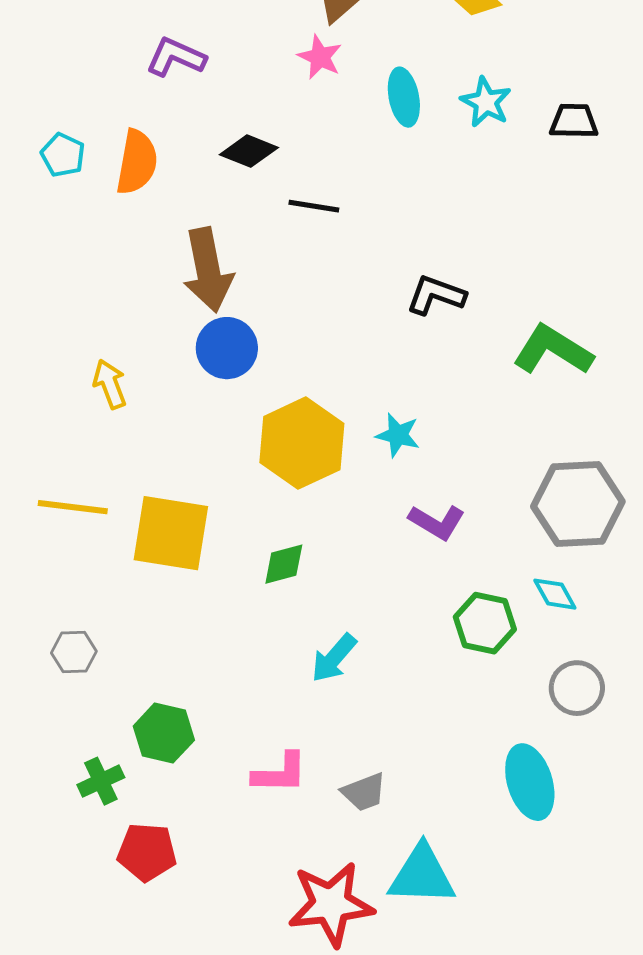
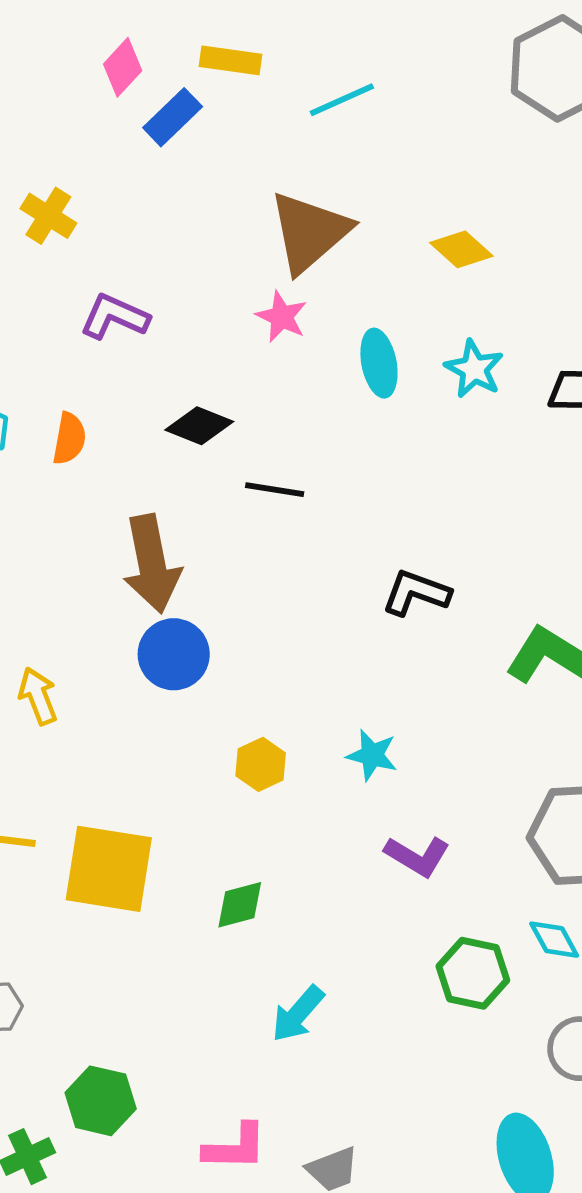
orange semicircle: (137, 162) -> (69, 438), size x0.7
yellow hexagon: (302, 443) -> (261, 764), size x0.5

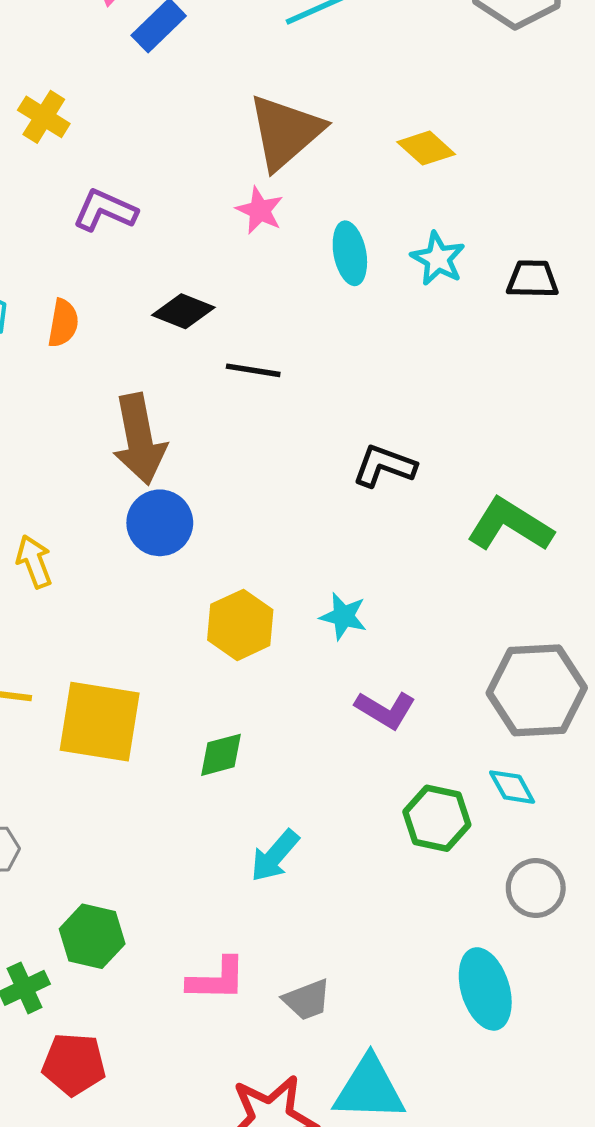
yellow hexagon: (261, 764) -> (240, 625), size x1.4

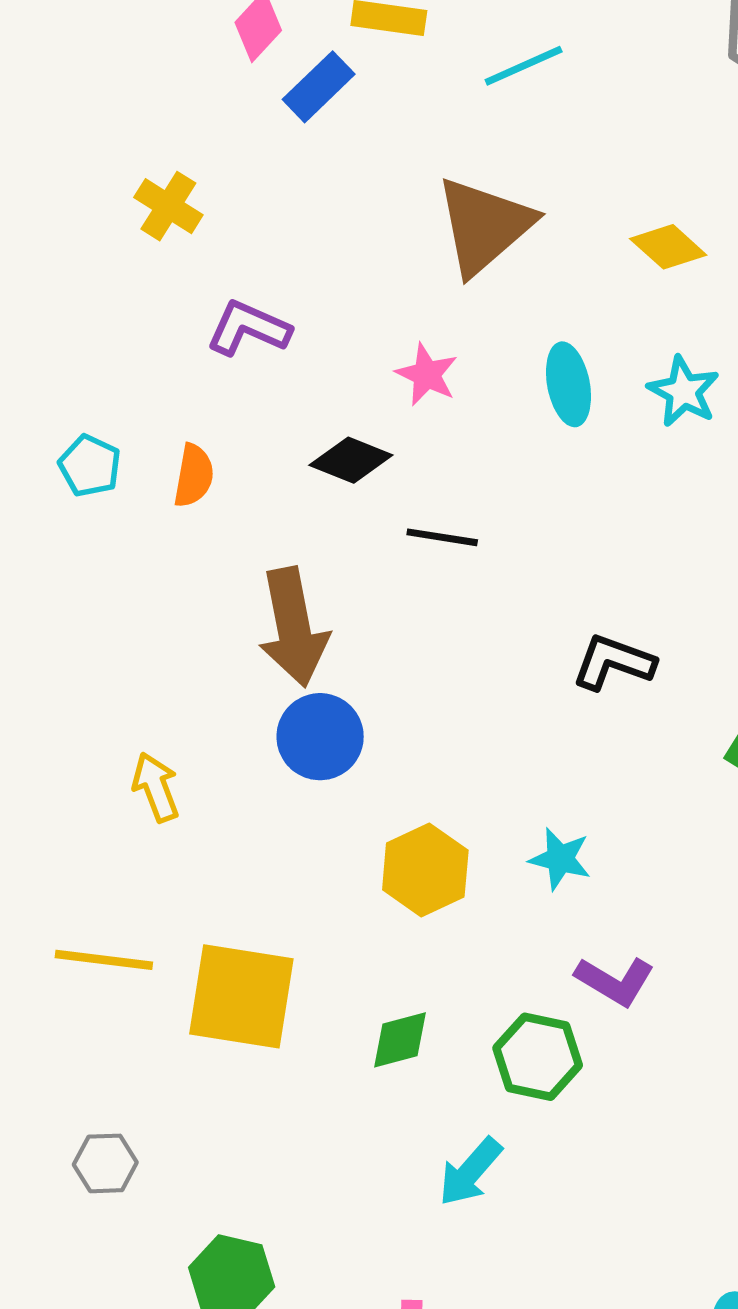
pink star: (260, 210) -> (427, 375), moved
green hexagon: (437, 818) -> (538, 1057), moved

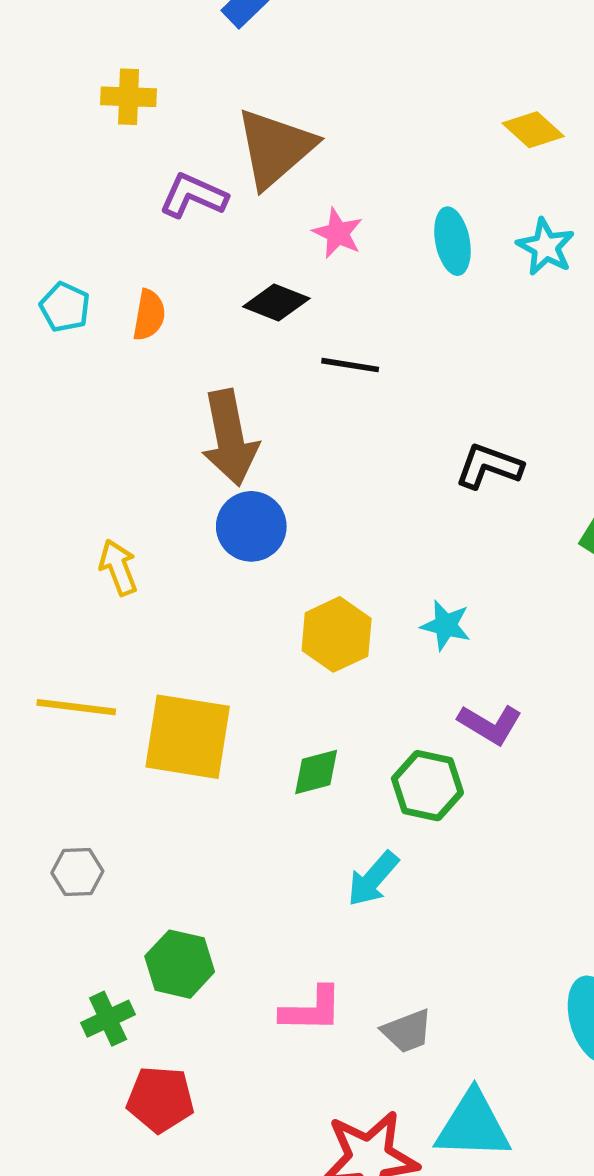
yellow cross: (168, 206) -> (129, 97), turned -30
brown triangle: (484, 226) -> (275, 148), moved

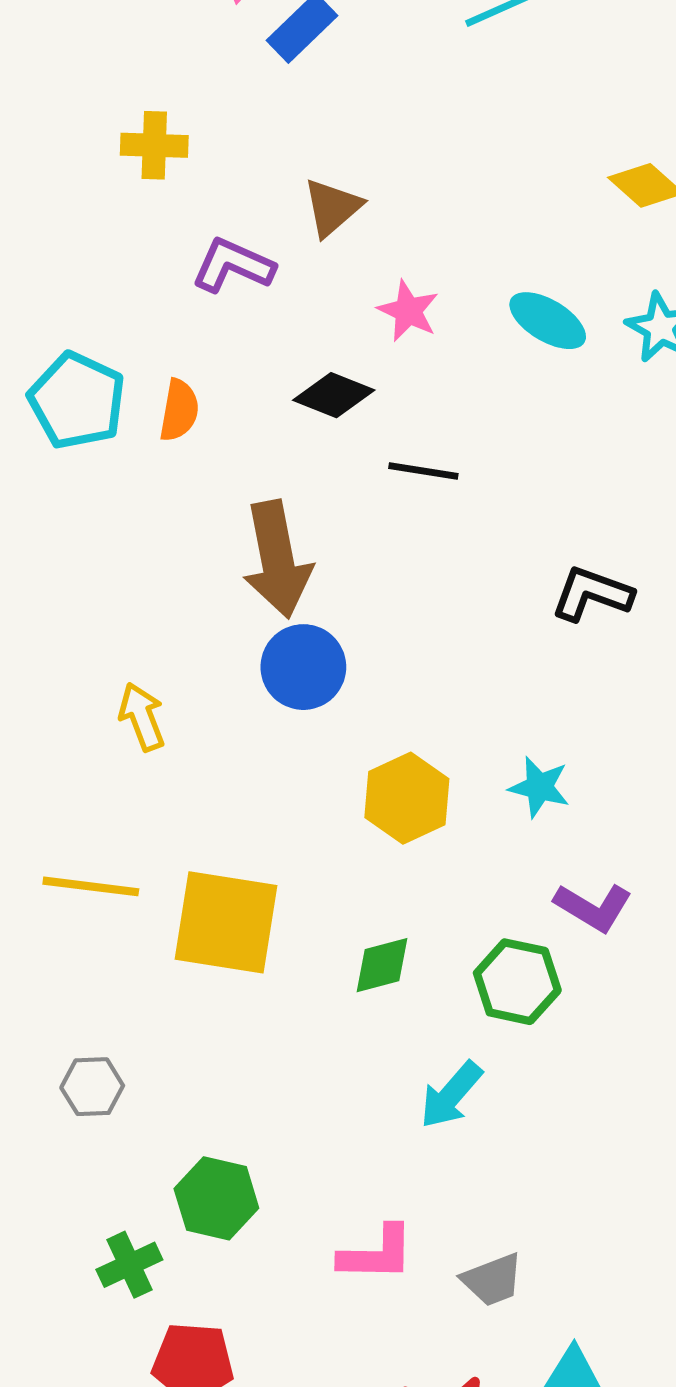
brown triangle: (275, 148) -> (332, 207), size x0.6
cyan ellipse: (452, 241) -> (548, 321), turned -48
cyan pentagon: (65, 307) -> (77, 401), size x1.6

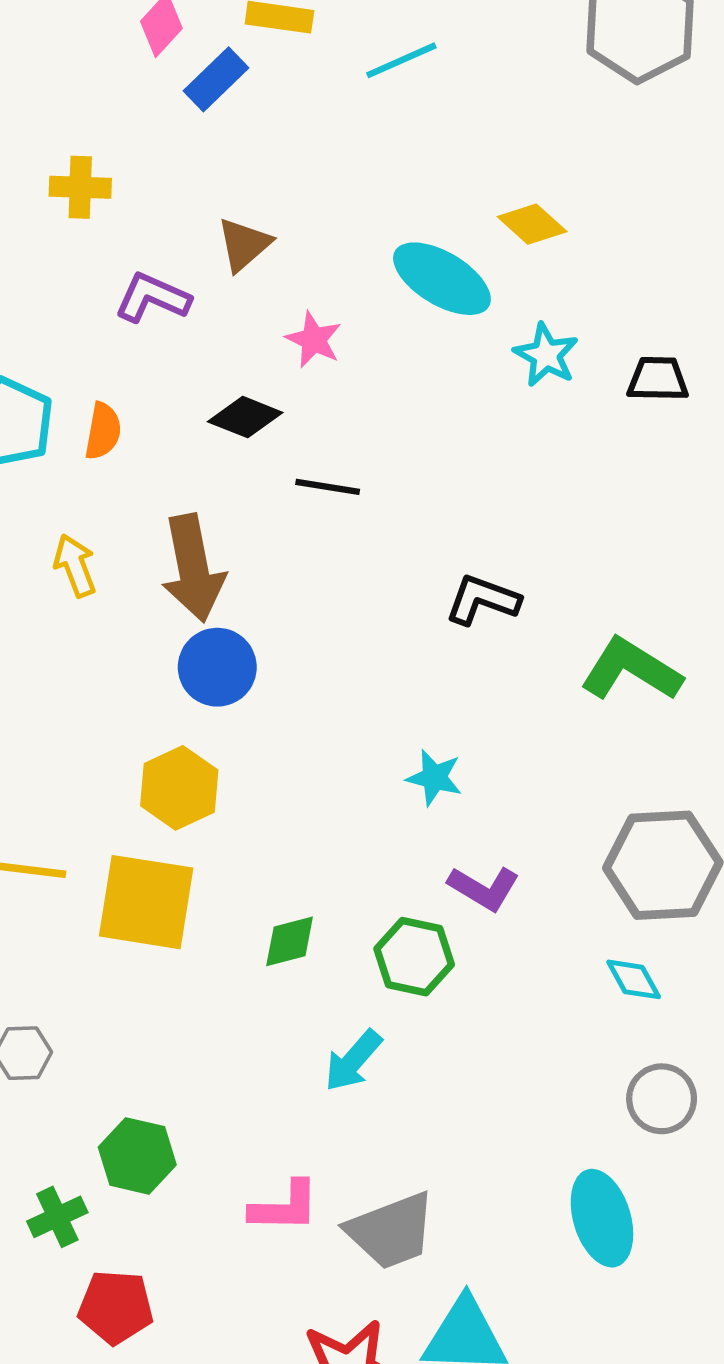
cyan ellipse: (548, 321) -> (442, 279), moved, size x1.4
yellow arrow: (142, 717) -> (75, 566), moved
yellow hexagon: (407, 798) -> (179, 788), moved
gray trapezoid: (492, 1280) -> (391, 1231), size x1.6

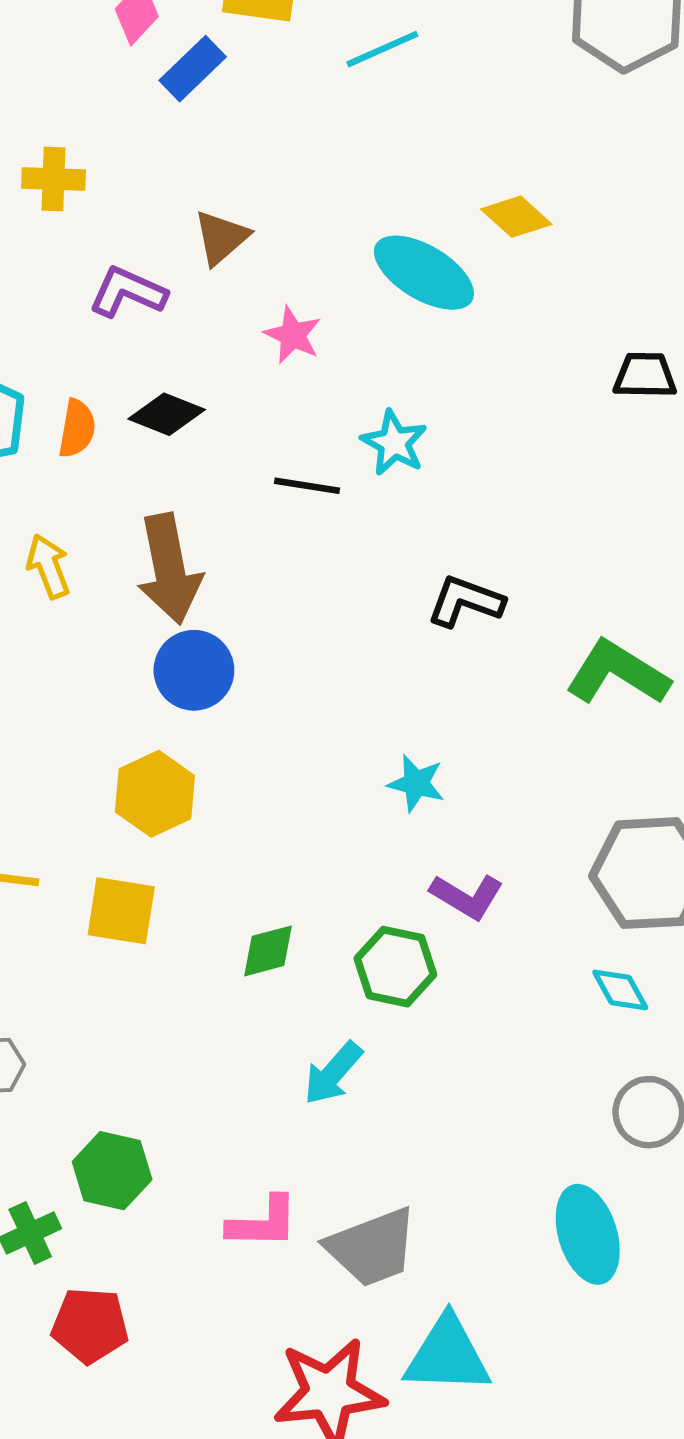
cyan star: (546, 355) -> (394, 443), moved
black diamond: (245, 417) -> (167, 414), moved
yellow square: (146, 902) -> (121, 911), size x0.7

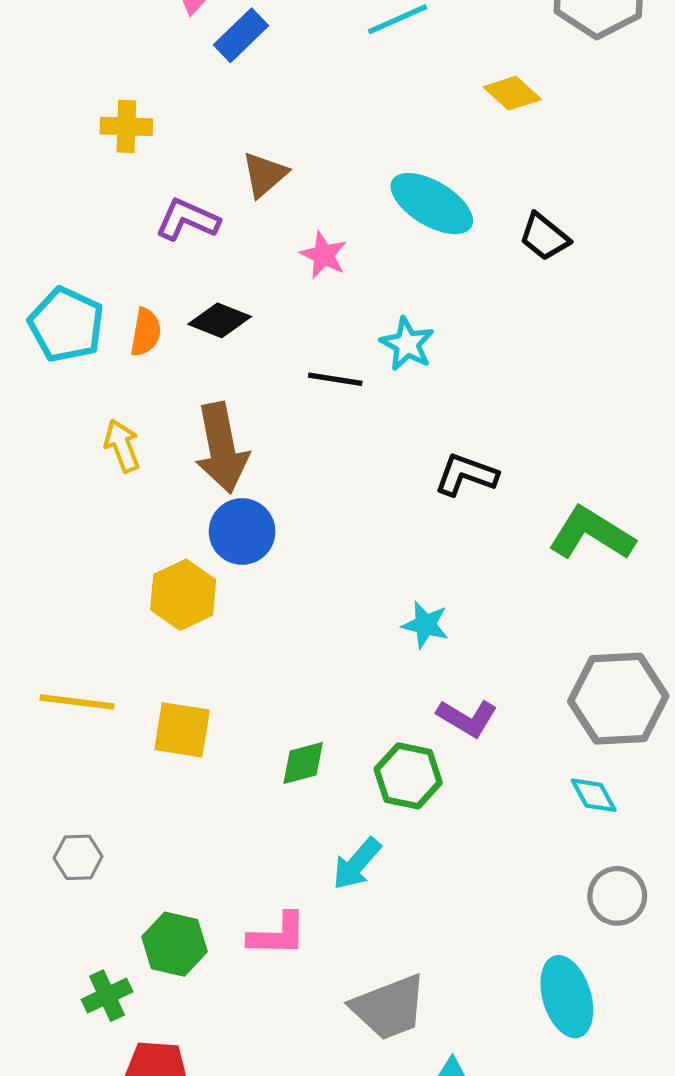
yellow diamond: (516, 217) -> (512, 93), moved
black trapezoid: (645, 375) -> (544, 237), moved, turned -142
yellow hexagon: (155, 794) -> (183, 595), moved
pink L-shape: (263, 1223) -> (277, 934), moved

